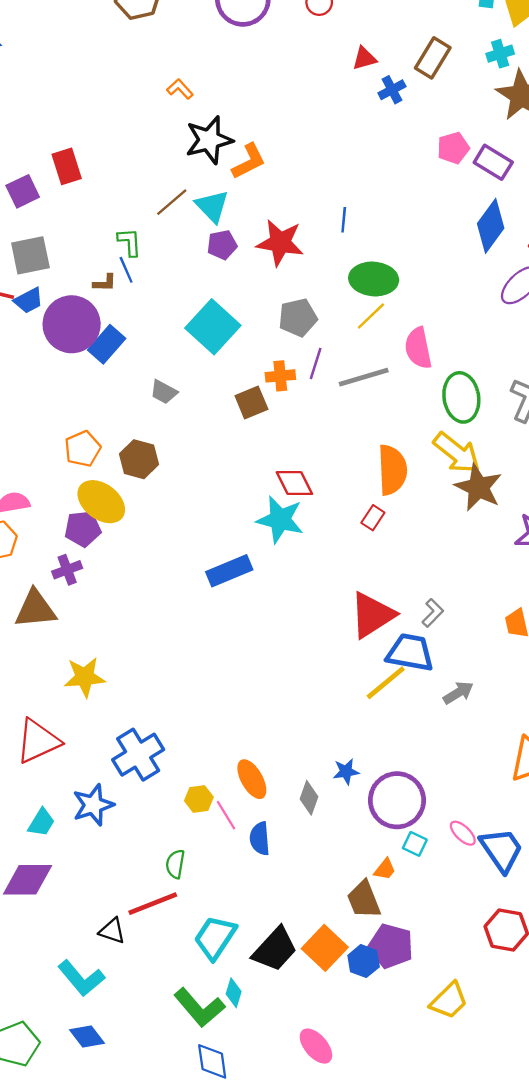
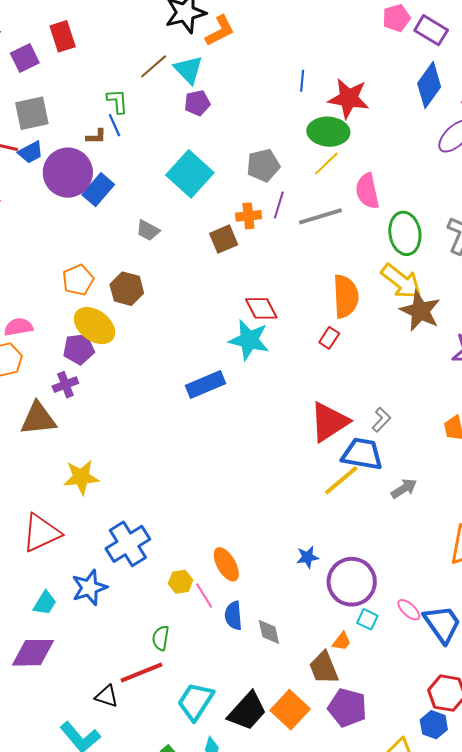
red star: (280, 243) -> (349, 98), moved
gray diamond: (309, 798) -> (269, 632), moved, turned -32
blue hexagon: (364, 961) -> (434, 725), moved

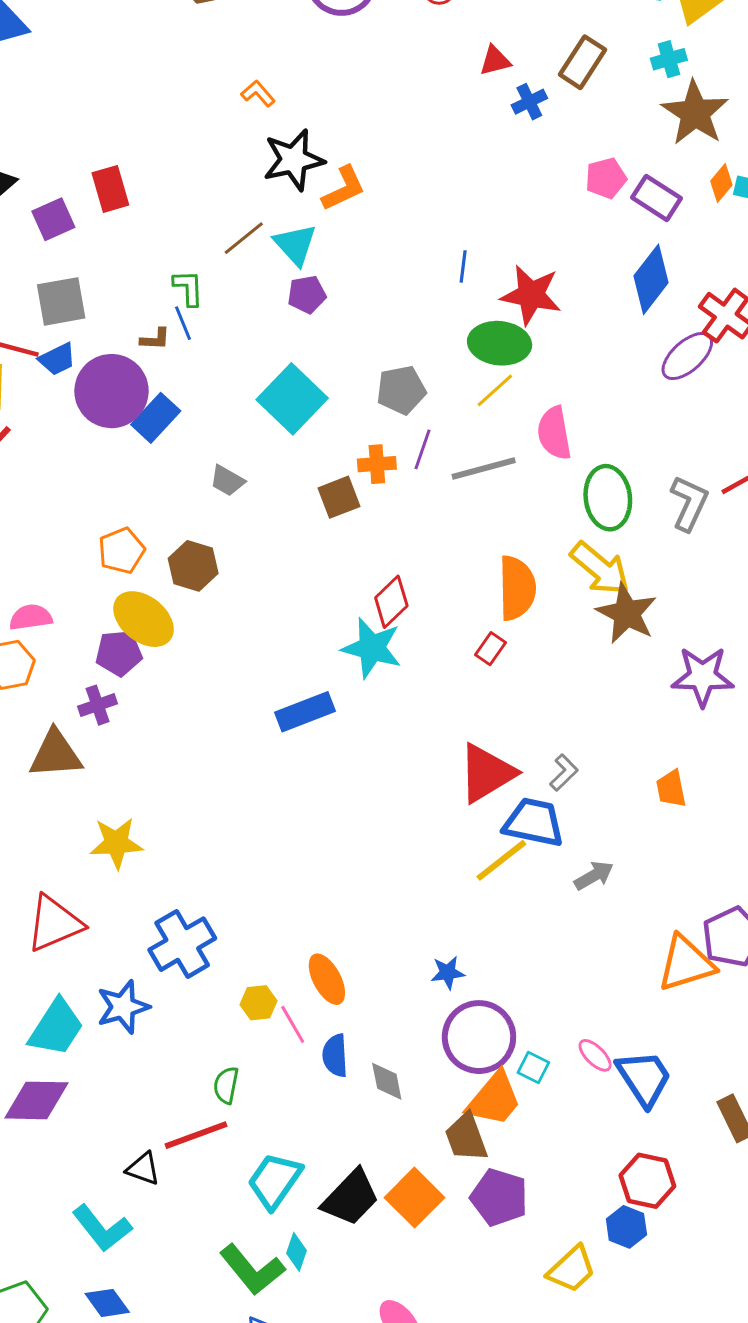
red diamond: (261, 308) -> (391, 602), turned 72
purple circle: (352, 582) -> (479, 1037), moved
cyan trapezoid: (45, 603) -> (56, 1028), size x1.6
orange trapezoid: (342, 641) -> (494, 1099), size x2.0

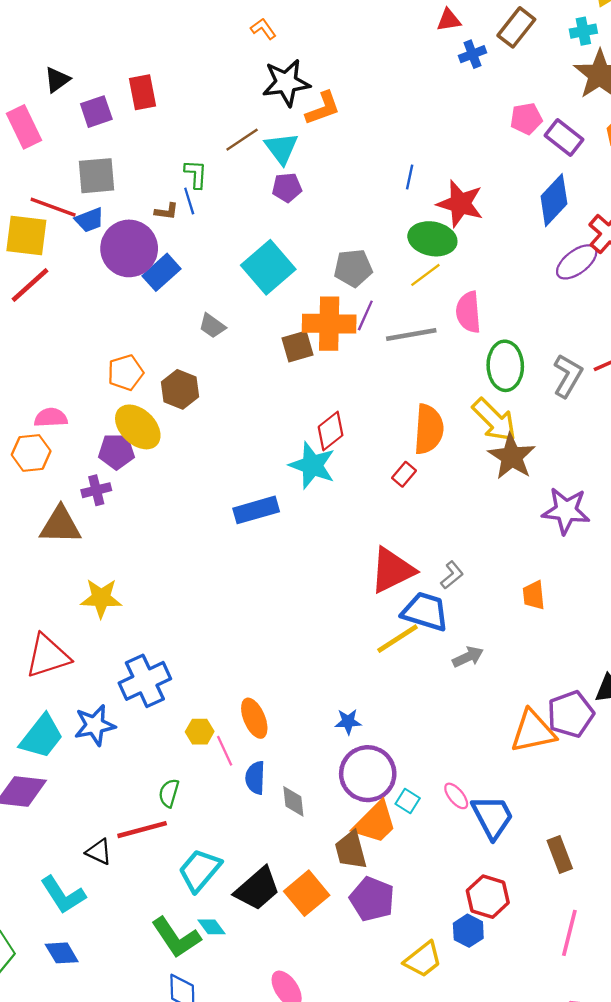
orange cross: (377, 464) -> (329, 324), size x1.8
cyan diamond: (296, 1252) -> (212, 927), turned -60

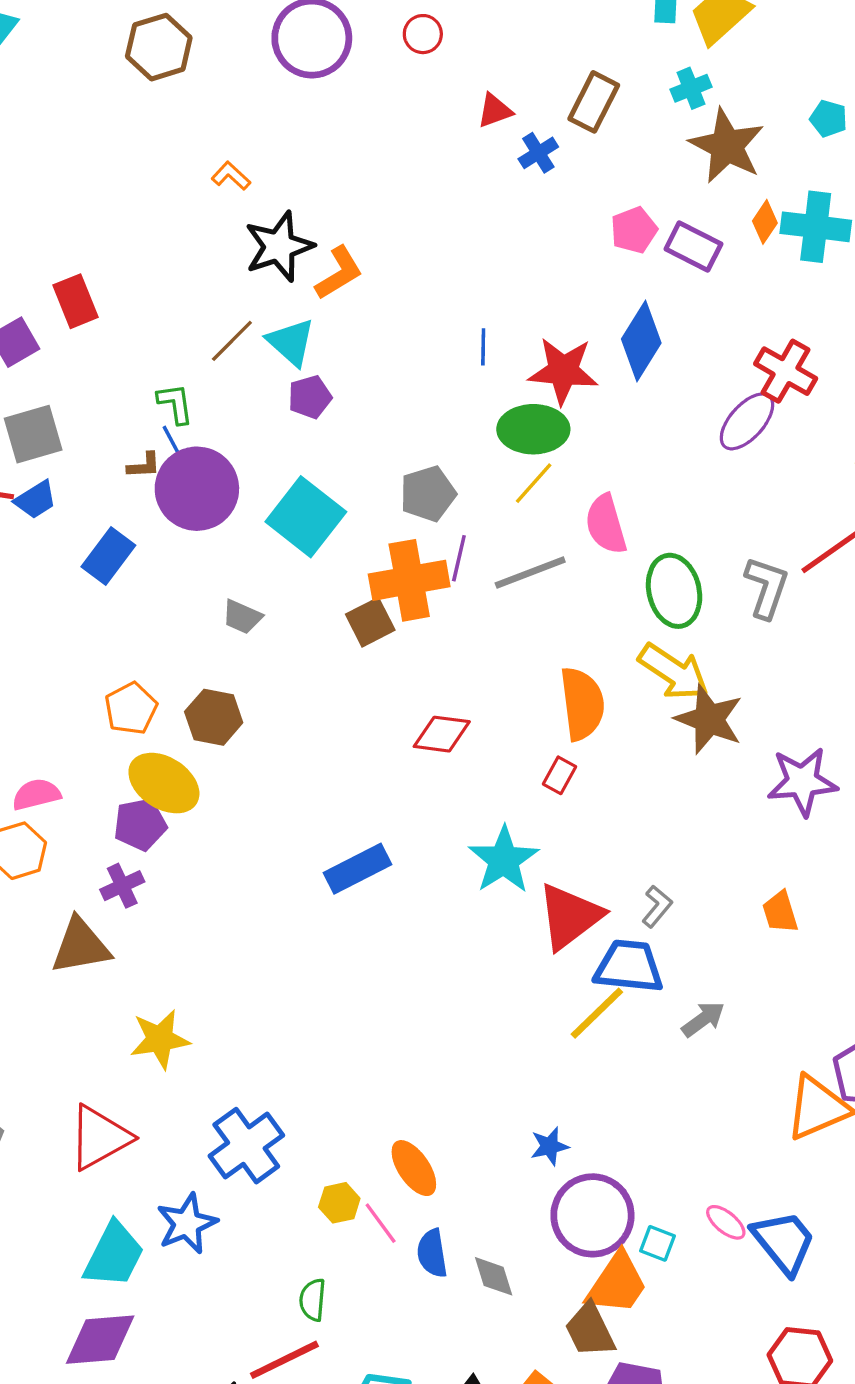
blue diamond: (554, 200) -> (641, 341), moved
purple circle: (129, 248) -> (197, 489), moved
blue rectangle: (161, 272) -> (108, 556), moved
red diamond: (331, 431) -> (442, 734), turned 57
cyan star: (312, 465) -> (504, 860), moved, turned 30

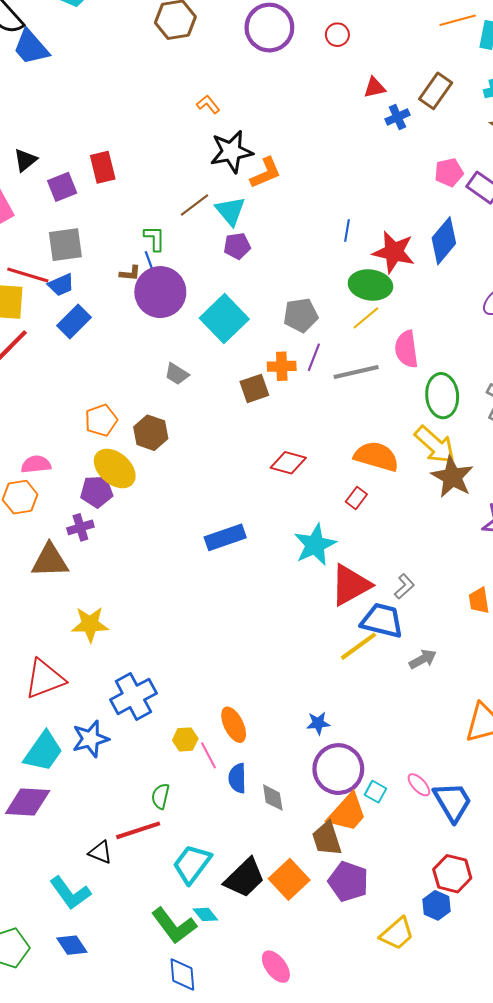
blue rectangle: (108, 556) -> (74, 322), moved
orange cross: (409, 580) -> (282, 366), size x0.6
orange semicircle: (582, 704) -> (376, 456), turned -75

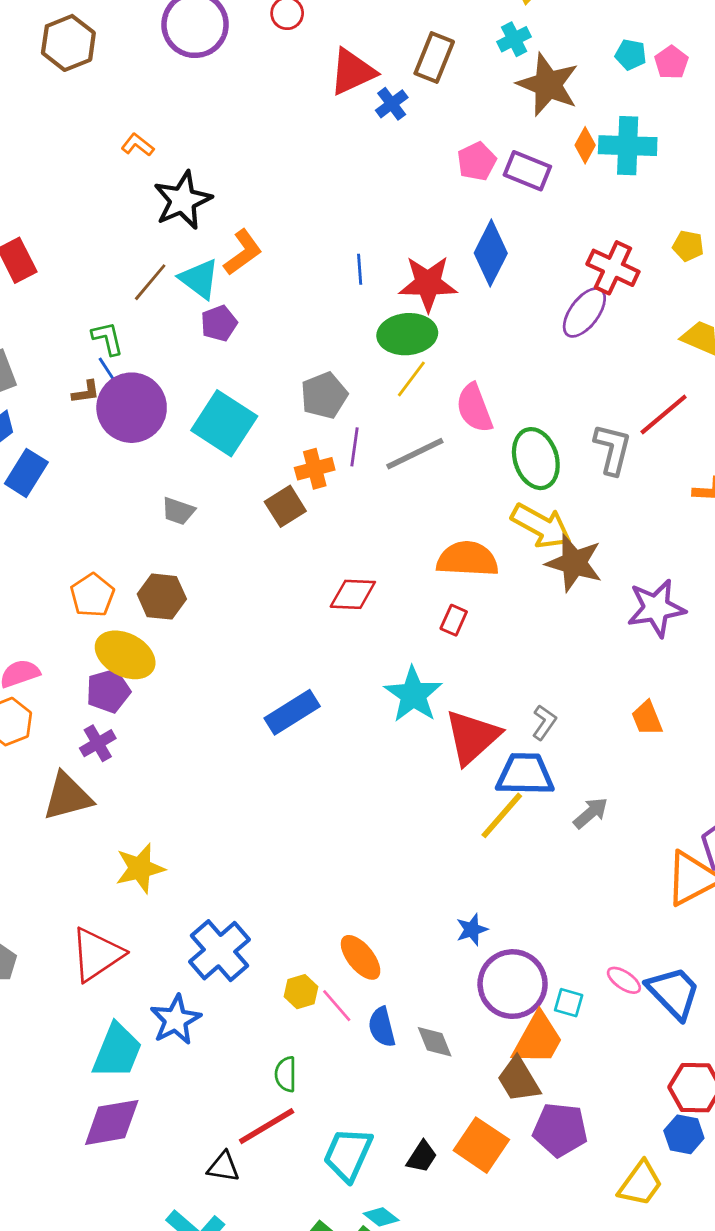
red triangle: (375, 88) -> (352, 72), size x1.6
orange L-shape: (266, 173) -> (243, 252), moved
black trapezoid: (245, 878) -> (422, 1157), size x0.6

